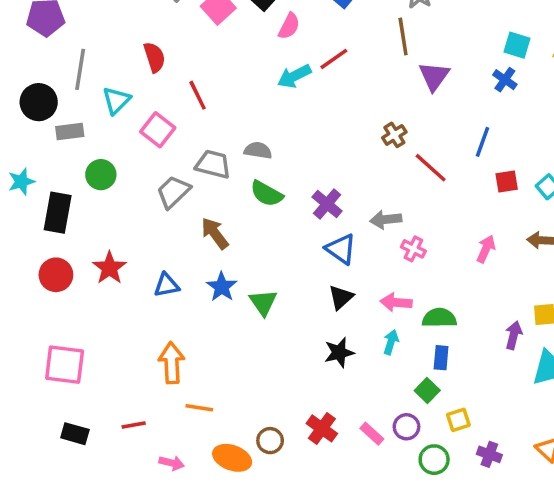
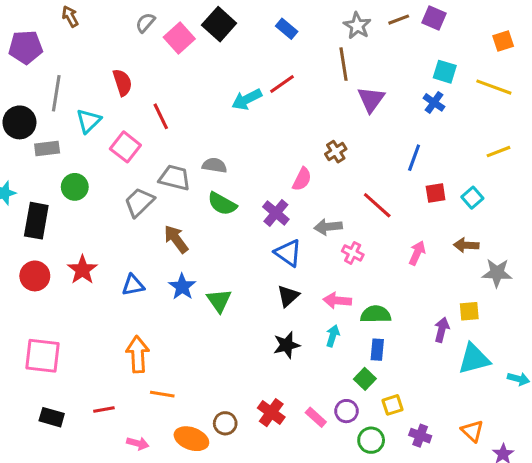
pink semicircle: (289, 26) -> (302, 179), moved
red line: (431, 168) -> (377, 205), moved

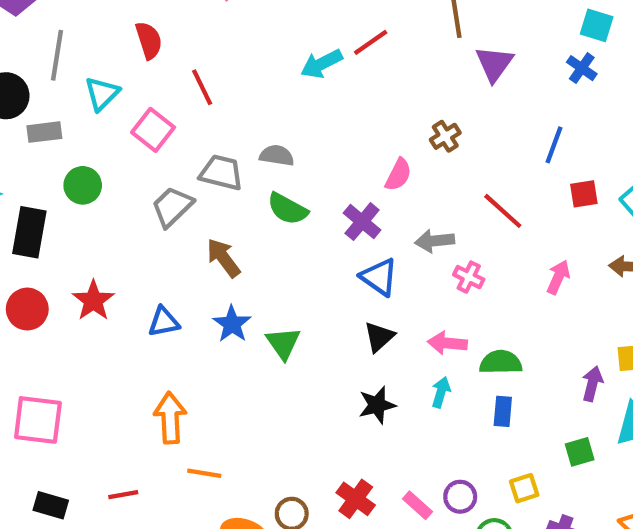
green square: (365, 379) -> (580, 452), moved, turned 30

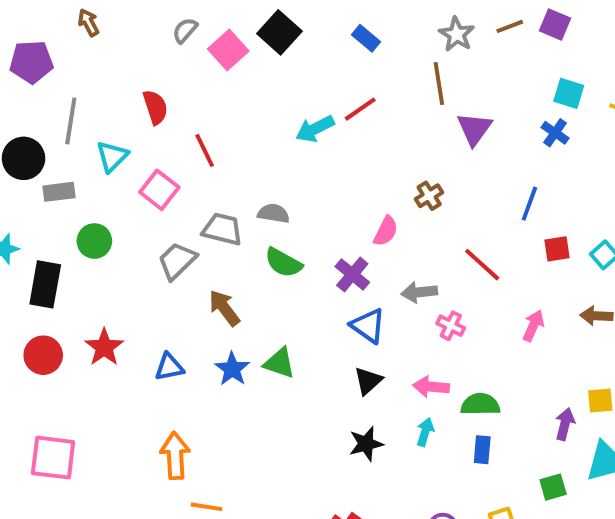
green triangle: (283, 343) -> (279, 363), moved, turned -36

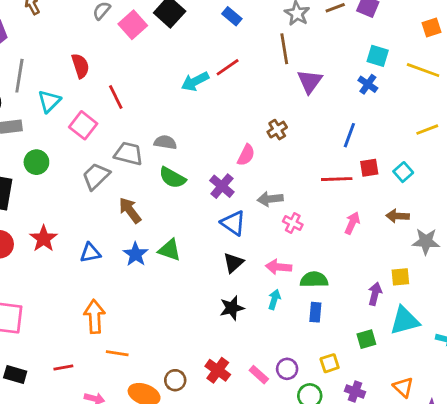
red line: (482, 265) -> (337, 179), moved, turned -44

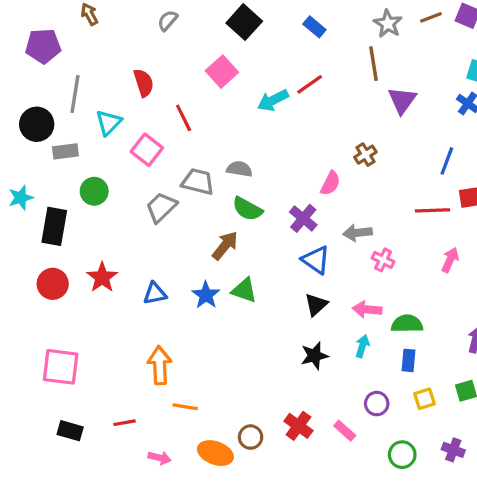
pink square: (133, 25) -> (222, 72), moved
brown arrow: (130, 210) -> (225, 246), moved, turned 76
yellow square: (330, 363) -> (425, 399), moved
purple circle: (287, 369) -> (377, 404), moved

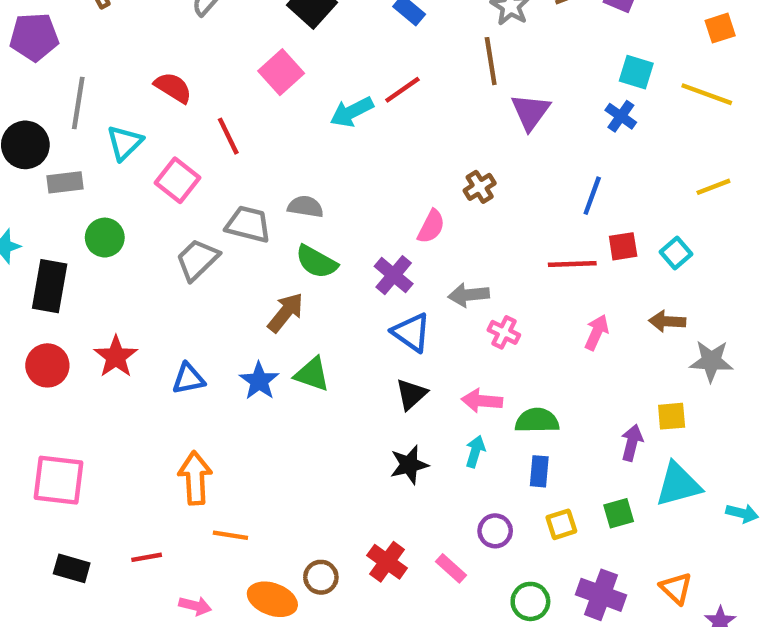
red semicircle: (144, 83) -> (173, 88), turned -40
purple cross: (453, 450) -> (601, 595), size x1.5

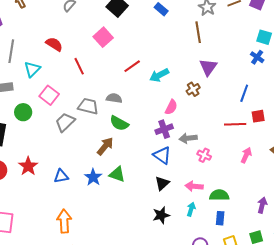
red line: (402, 90) -> (132, 66), moved
cyan arrow: (352, 112) -> (159, 75), moved
purple triangle: (530, 112) -> (208, 67), moved
pink square: (178, 180) -> (49, 95), moved
purple cross: (394, 275) -> (164, 129), moved, turned 30

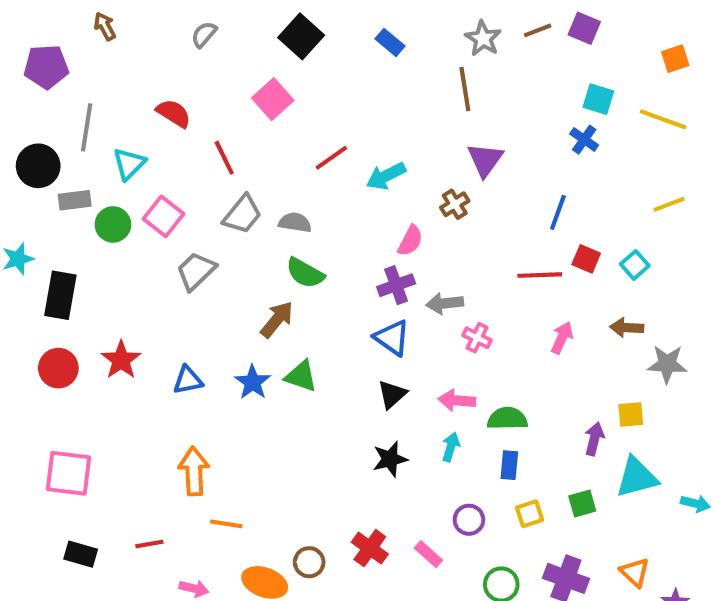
gray trapezoid: (88, 106) -> (242, 214), moved, turned 115
green circle: (23, 112) -> (113, 224), moved
red square: (258, 116) -> (586, 259), turned 32

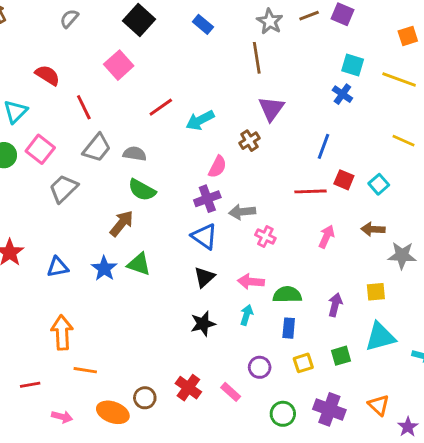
yellow line: (669, 204) -> (403, 141), turned 45
purple arrow: (594, 439) -> (335, 305), moved

